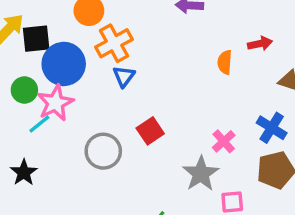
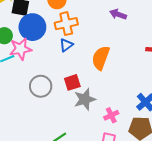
orange semicircle: (225, 62) -> (101, 58), moved, size x1.6
pink cross: (224, 141) -> (111, 115), moved
gray star: (201, 174) -> (85, 99), moved

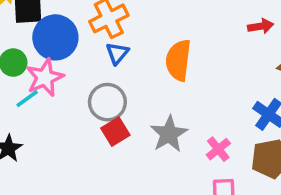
red square: (72, 82) -> (115, 132), moved
gray circle: (41, 86) -> (107, 102), moved

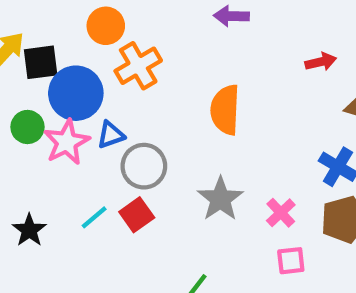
blue triangle: (117, 53) -> (111, 135), moved, turned 35
cyan line: (27, 99) -> (94, 217), moved
red square: (115, 132) -> (137, 215), moved

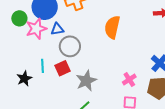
gray star: (220, 199) -> (86, 81), moved
cyan line: (94, 217) -> (43, 66), turned -64
black star: (29, 230) -> (24, 78), moved

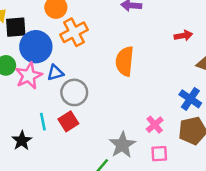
gray star: (86, 81) -> (122, 145), moved

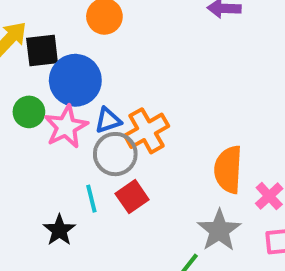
orange cross: (74, 32) -> (147, 131), moved
orange semicircle: (125, 61) -> (228, 170), moved
gray circle: (74, 92) -> (115, 154), moved

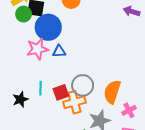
green circle: (29, 112) -> (24, 14), moved
orange cross: (147, 131) -> (74, 102), moved
gray circle: (115, 154) -> (83, 85), moved

